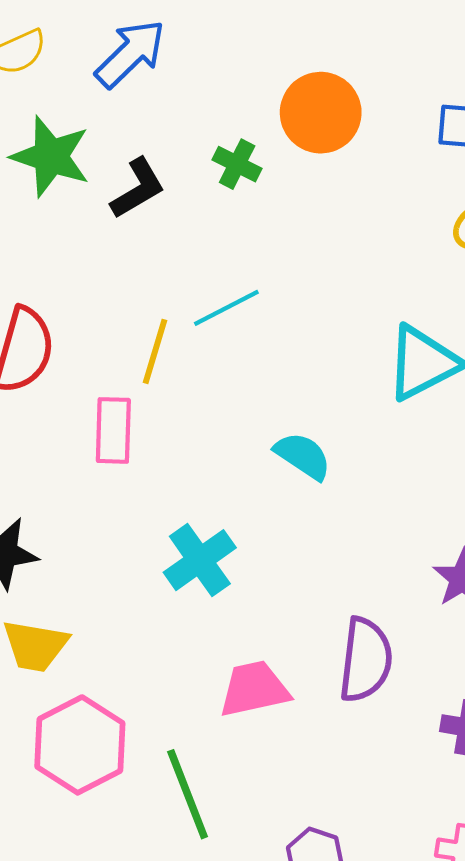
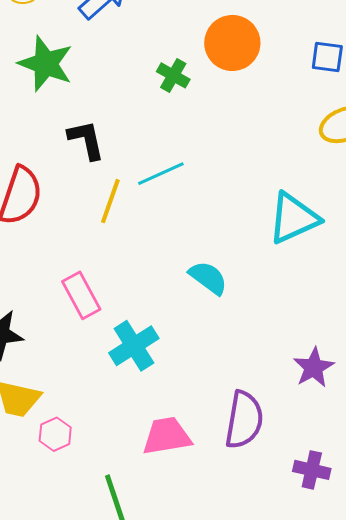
black L-shape: (138, 188) -> (86, 140), moved, turned -75
pink rectangle: (113, 430) -> (81, 295), moved, turned -33
pink hexagon: (80, 745) -> (55, 434), moved, size x0.5

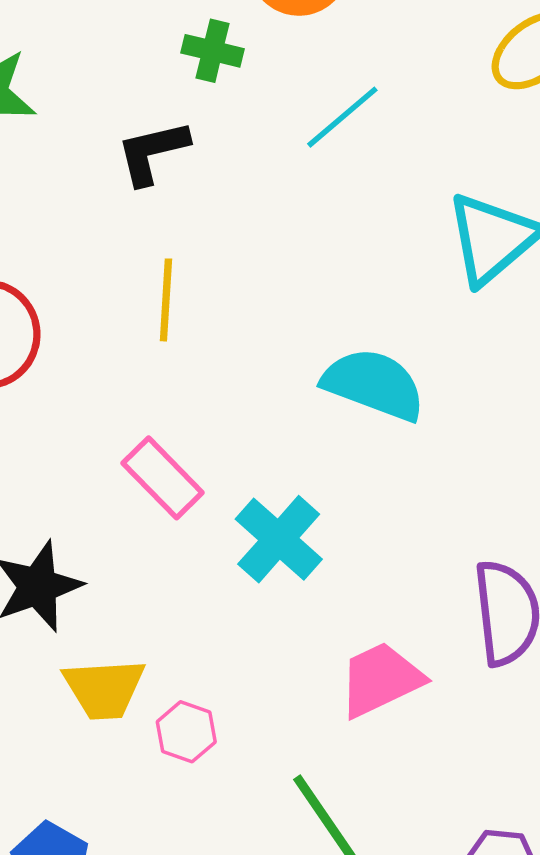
black L-shape: (86, 140) -> (152, 152), moved, turned -75
cyan line: (161, 174) -> (342, 117), moved
cyan semicircle: (208, 278) -> (374, 384), size x1.4

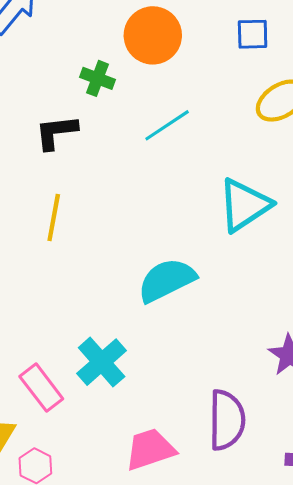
cyan semicircle: (374, 384) -> (167, 280), turned -54
pink rectangle: (163, 478) -> (41, 388), moved

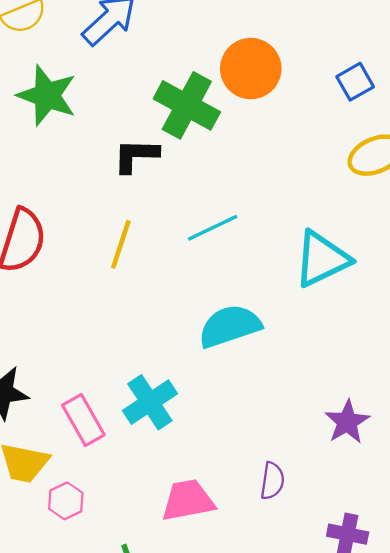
blue square: (253, 34) -> (355, 82), turned -36
green cross: (97, 78) -> (187, 105), size x1.8
cyan line: (167, 125) -> (213, 228), moved
purple semicircle: (227, 420) -> (272, 481), size x0.6

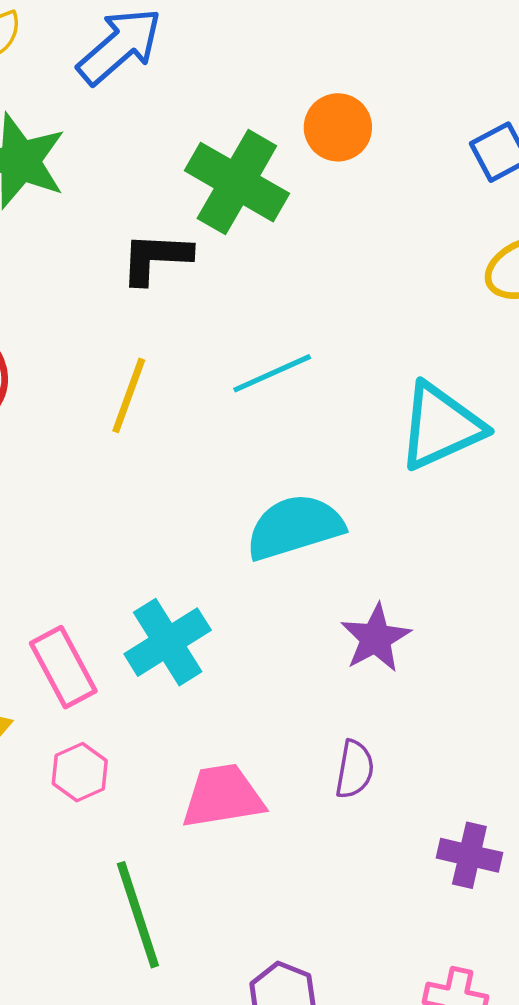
orange circle: (251, 69) -> (338, 127), size x0.7
purple star: (347, 422) -> (376, 638), moved
pink hexagon: (66, 501) -> (80, 772), moved

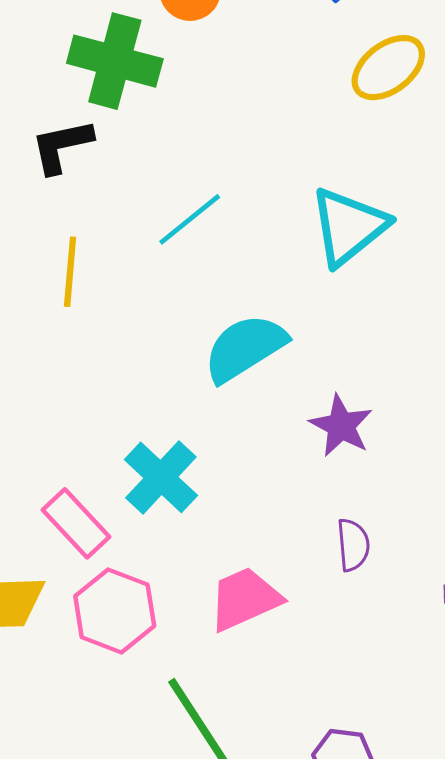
pink hexagon: (80, 772) -> (115, 611), size x1.6

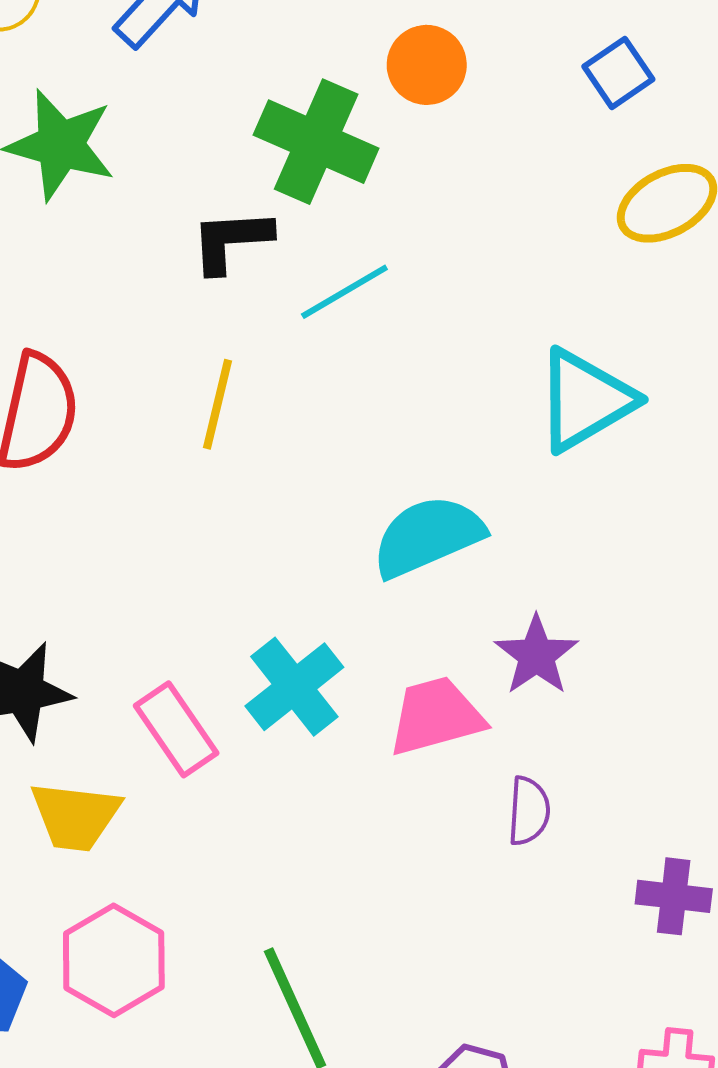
cyan line: (190, 219) -> (344, 292), moved
pink trapezoid: (245, 599) -> (436, 716), moved
pink hexagon: (115, 611) -> (114, 960), moved

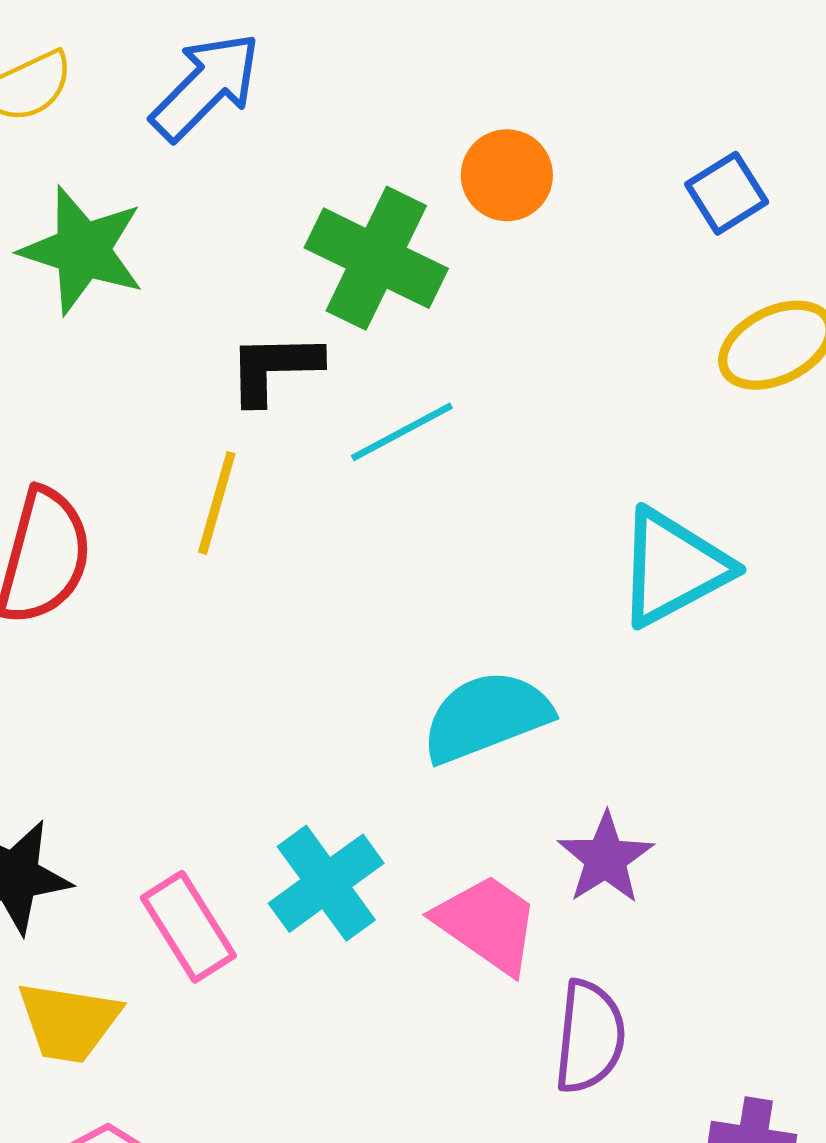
yellow line: (217, 404) -> (217, 503), moved
pink trapezoid: (436, 716) -> (487, 924), turned 48
purple semicircle: (529, 811) -> (590, 1037), size x1.4

